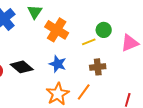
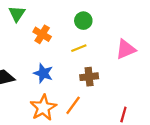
orange cross: (57, 30) -> (42, 34), size x0.7
green circle: (104, 30) -> (83, 21), moved

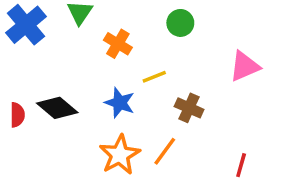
yellow line: (79, 48) -> (154, 77), moved
brown cross: (89, 77) -> (189, 108), turned 30

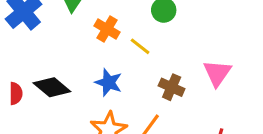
pink triangle: (245, 66) -> (217, 73), moved, turned -32
yellow line: (154, 77) -> (140, 46), moved, turned 60

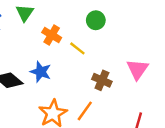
blue star: (109, 82) -> (41, 72), moved

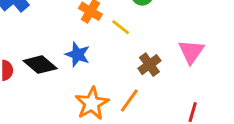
brown cross: (102, 80) -> (149, 65), turned 30

